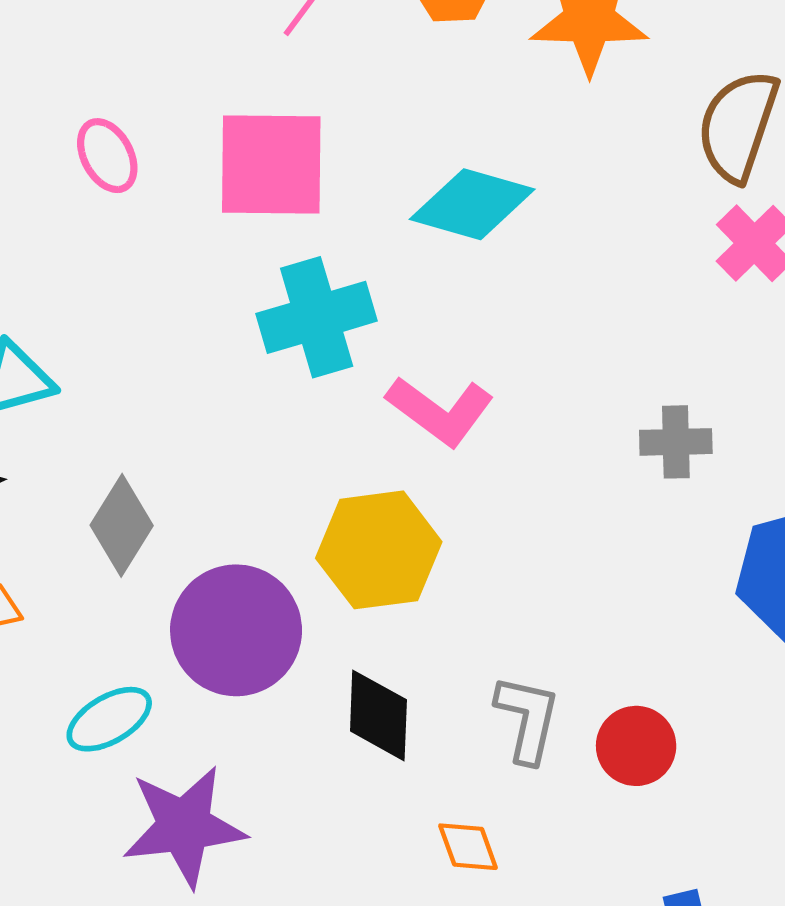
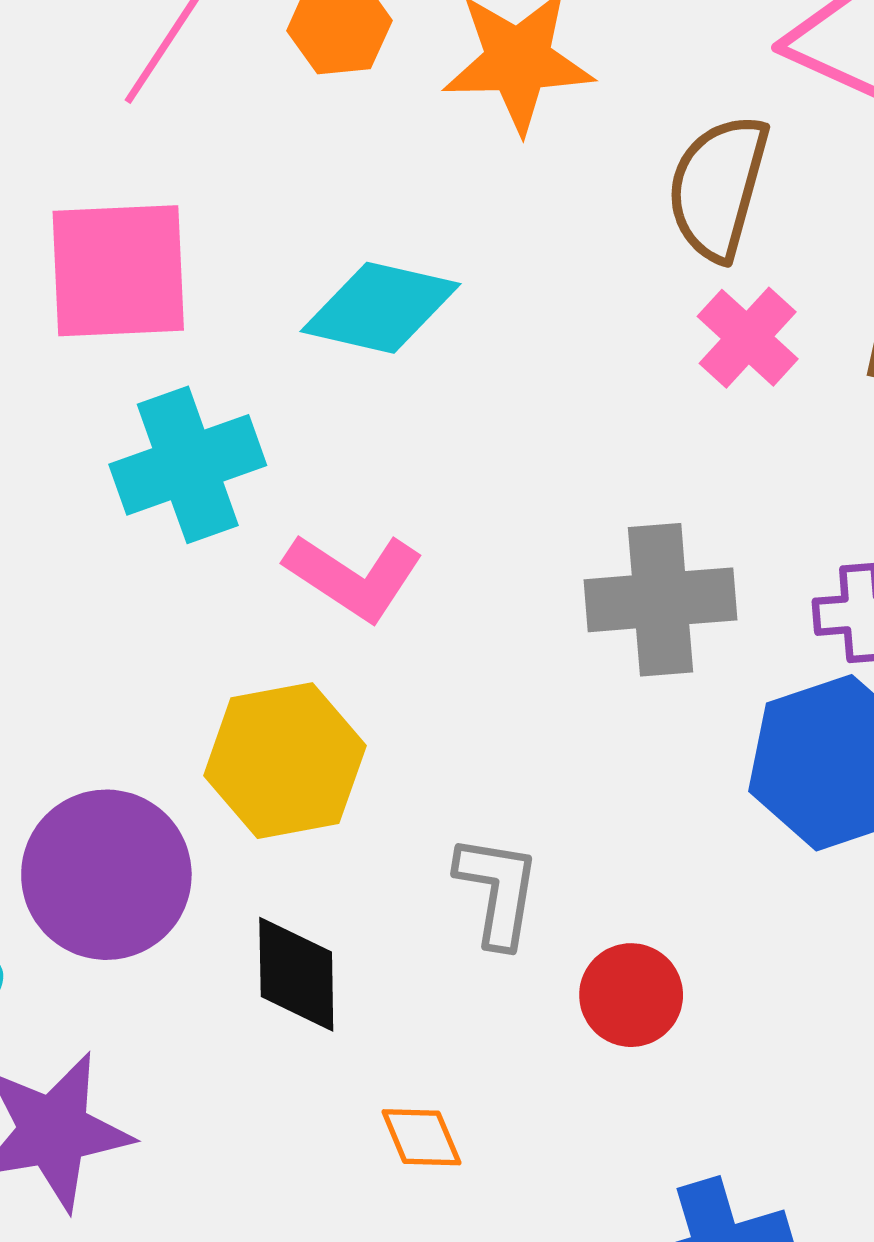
gray cross: (676, 442) -> (661, 600), size x1.6
gray L-shape: (527, 719) -> (498, 891), moved

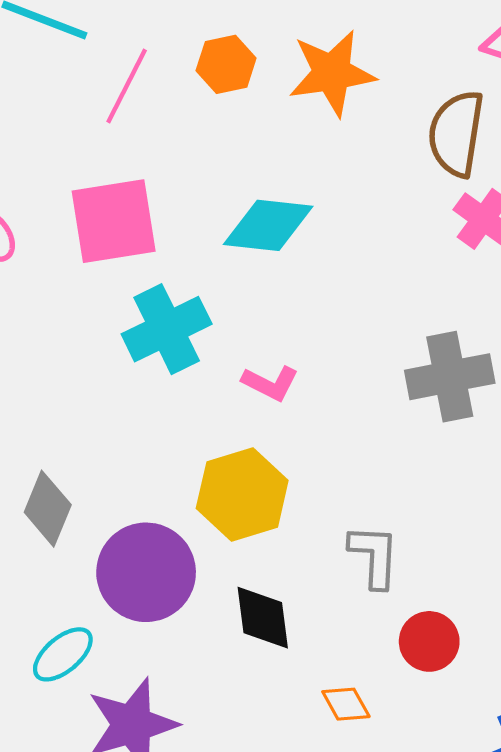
pink L-shape: (354, 577) -> (270, 383), size x0.7
red circle: (631, 995) -> (429, 641), moved

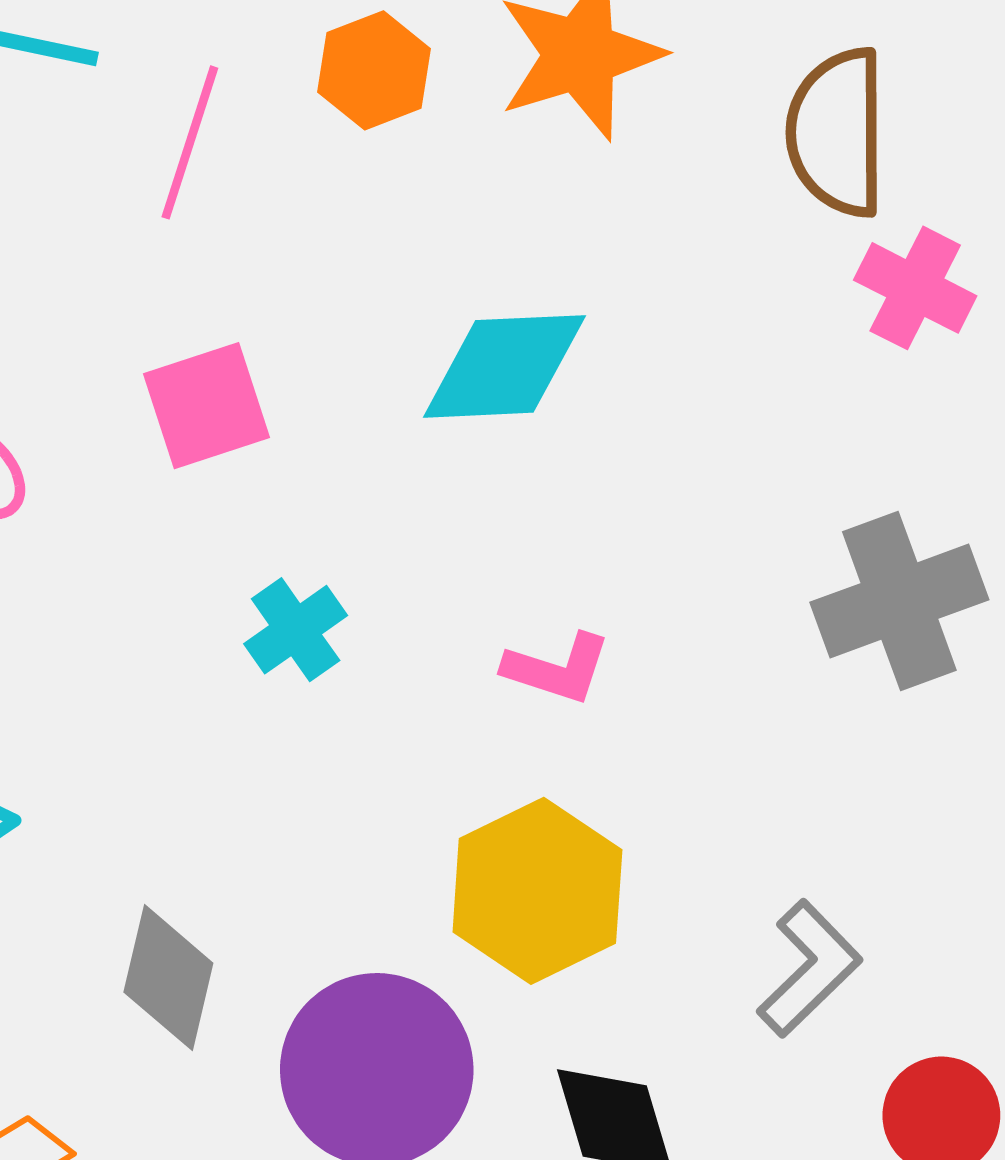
pink square: (114, 221) -> (207, 406), size x0.7
cyan cross: (167, 329) -> (296, 630), moved, size x0.6
gray L-shape: (374, 556) -> (809, 969), turned 52

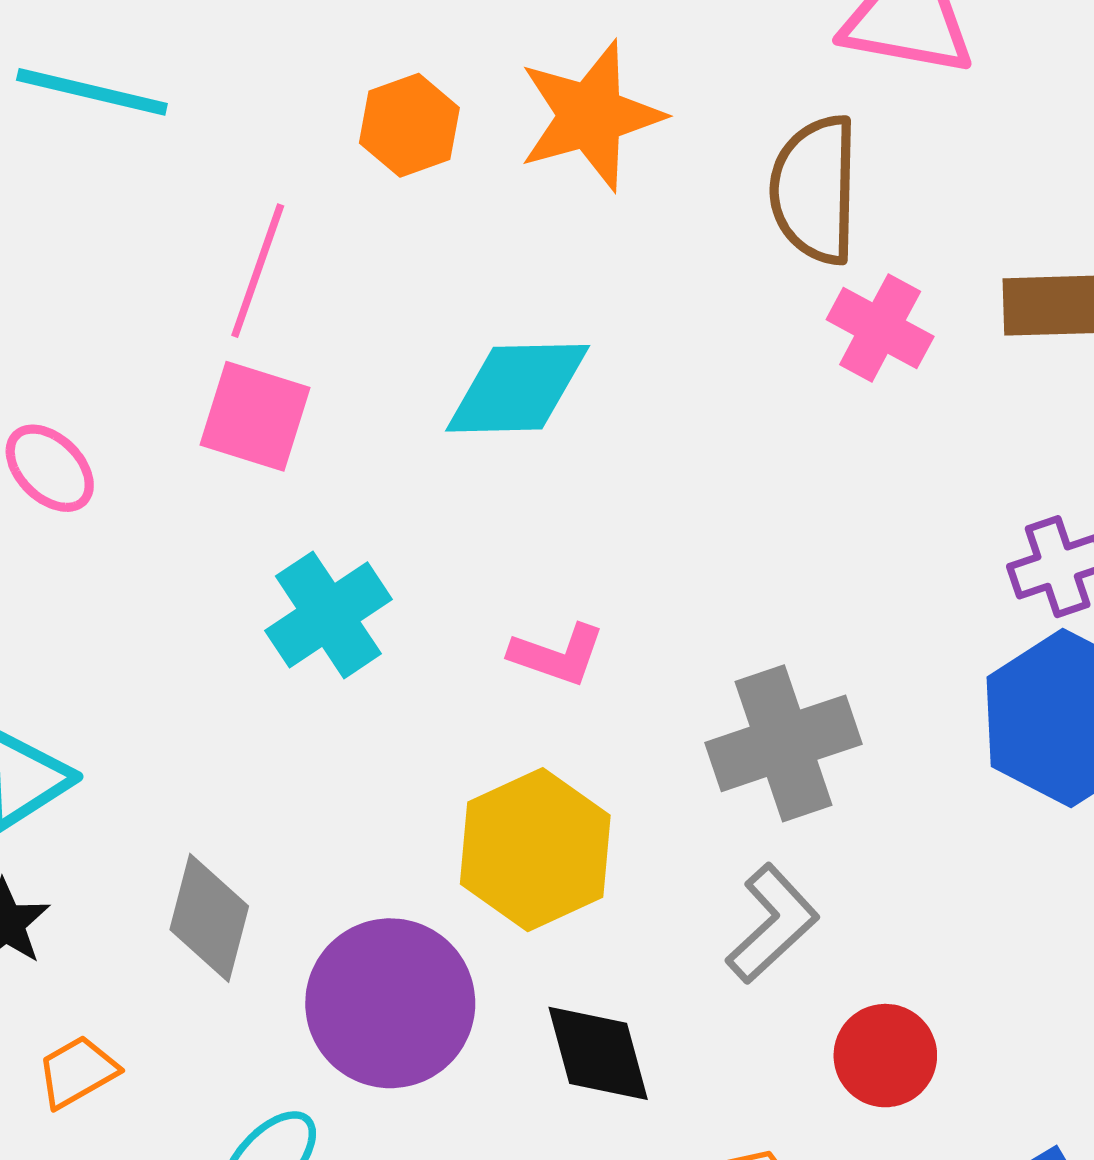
pink line: (190, 142) -> (258, 271), moved
pink square: (207, 406) -> (255, 416), turned 34
gray cross: (899, 601) -> (783, 743), moved
cyan cross: (296, 630) -> (328, 615), size x1.4

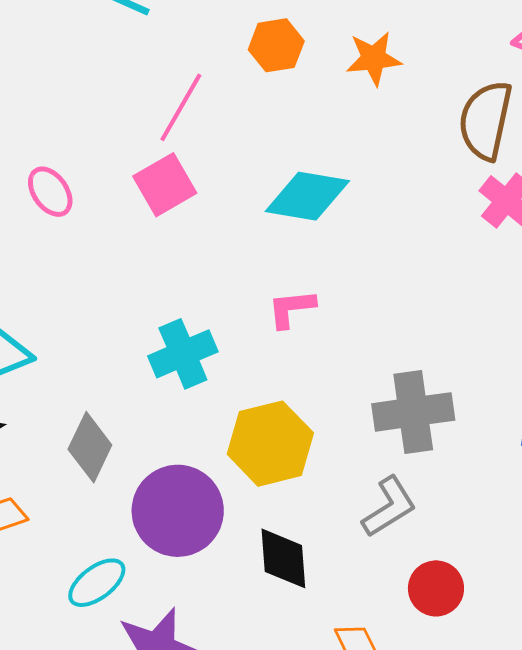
orange star: (591, 116) -> (374, 58), size x0.7
pink square: (255, 416) -> (165, 185), turned 32
cyan cross: (328, 615) -> (183, 354), moved
pink L-shape: (557, 655) -> (291, 308), moved, turned 144

